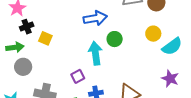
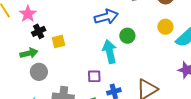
yellow square: (45, 38) -> (58, 41), turned -32
purple square: (78, 76) -> (94, 76), turned 32

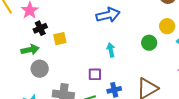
green circle: (127, 36) -> (149, 43), moved
cyan arrow: (110, 52) -> (111, 50), size x0.6

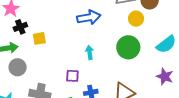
yellow circle: (167, 26) -> (136, 19), moved
green circle: (149, 43) -> (128, 47), size x1.5

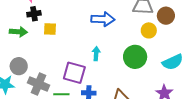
gray circle: (18, 67) -> (19, 66), moved
purple square: (72, 76) -> (74, 73), size x1.6

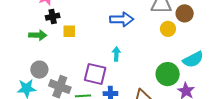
green circle: (135, 57) -> (168, 74), moved

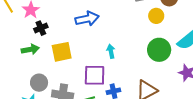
blue arrow: (122, 19) -> (87, 19), moved
yellow square: (69, 31) -> (62, 52), moved, size x1.5
green circle: (168, 74) -> (159, 50), moved

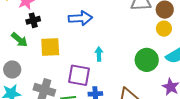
yellow circle: (156, 16) -> (164, 29), moved
green arrow: (30, 49) -> (19, 40), turned 42
gray circle: (39, 83) -> (12, 69), moved

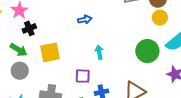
blue arrow: (80, 18) -> (85, 20), moved, size x0.6
gray circle: (12, 69) -> (20, 71), moved
purple square: (79, 75) -> (83, 76), size x0.7

